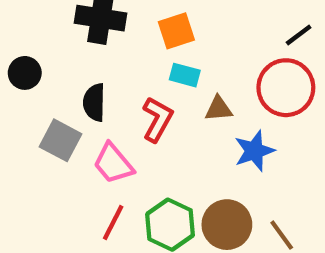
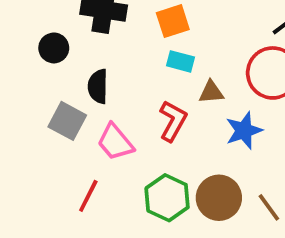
black circle: (25, 73) -> (54, 48), moved
red L-shape: (157, 119) -> (173, 121), moved
red line: (113, 222) -> (88, 196), moved

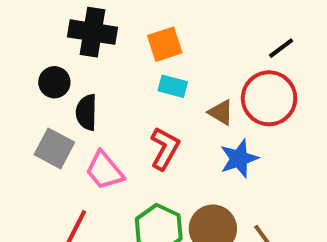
black circle: (54, 48) -> (54, 82), moved
brown triangle: (211, 92) -> (221, 112), moved, turned 36

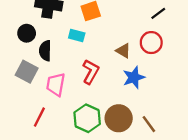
cyan rectangle: (173, 86) -> (77, 36), moved
red circle: (269, 98) -> (151, 43), size x0.7
pink trapezoid: (105, 171) -> (56, 84), turned 50

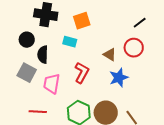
red line: (39, 117) -> (38, 112), turned 66

